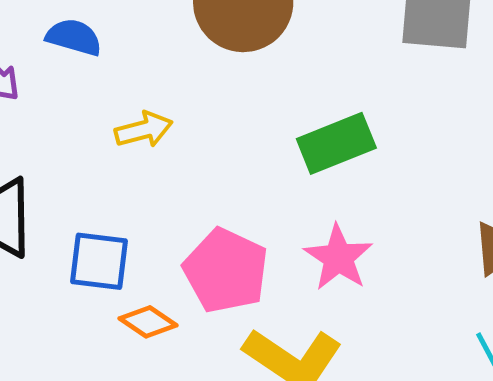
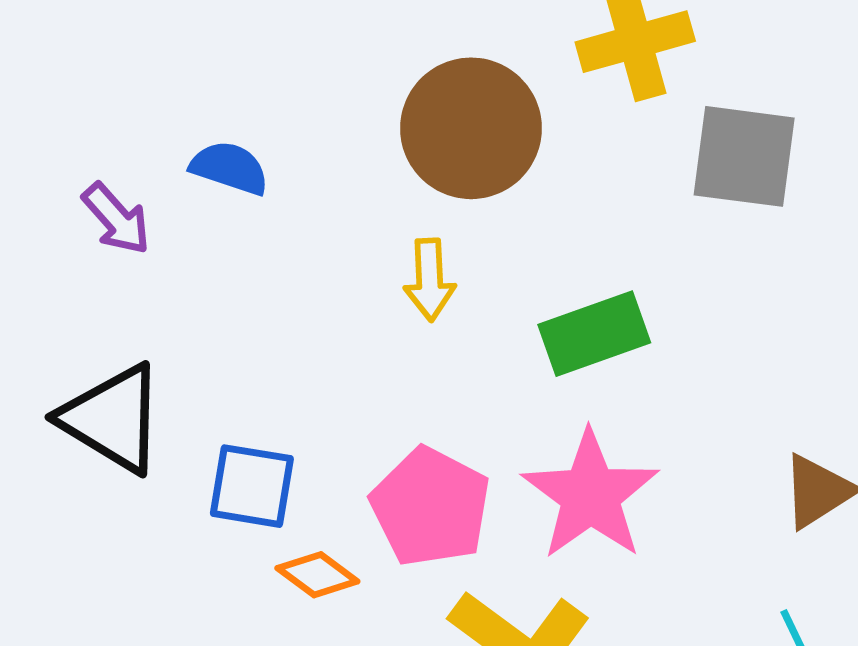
yellow arrow: (144, 130) -> (430, 280), moved, turned 100
pink star: (338, 258) -> (590, 495), size x1.4

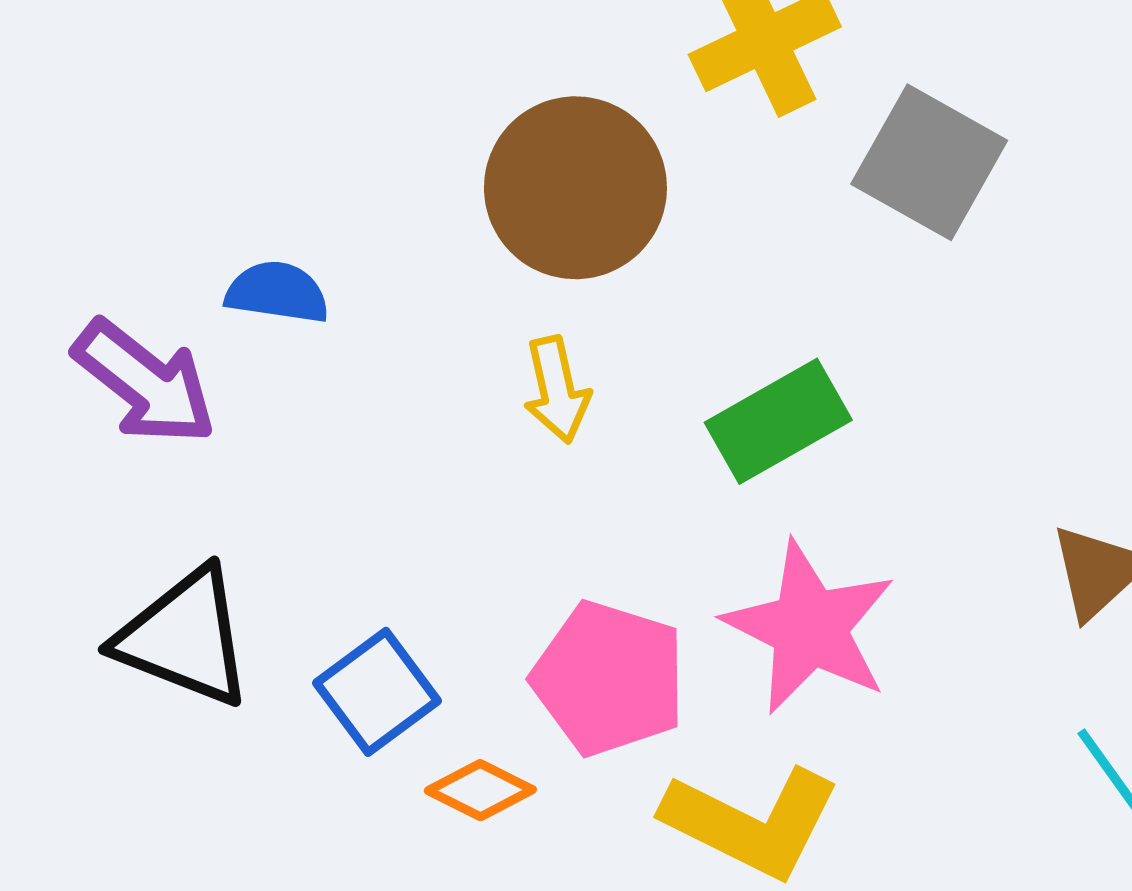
gray square: (744, 156) -> (929, 162), turned 32
purple arrow: (116, 219) -> (145, 382), size x1.5
blue square: (252, 486) -> (377, 692), turned -36

